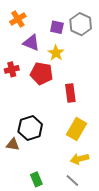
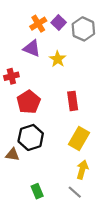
orange cross: (18, 19) -> (38, 24), moved
purple square: (57, 27) -> (59, 23), moved, turned 32
red pentagon: (42, 74) -> (29, 102), moved, turned 30
yellow arrow: (80, 159) -> (82, 170), turned 120

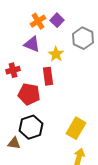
gray hexagon: (83, 29) -> (83, 38), moved
red rectangle: (73, 101) -> (48, 76), moved
red pentagon: (29, 102) -> (29, 94), turned -30

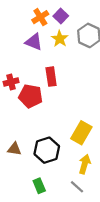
yellow star: (56, 54) -> (60, 39), moved
red cross: (13, 70) -> (11, 82), moved
black hexagon: (31, 127) -> (47, 150), moved

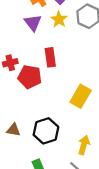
purple triangle: (34, 42) -> (33, 23), turned 30
yellow rectangle: (81, 133) -> (81, 96), moved

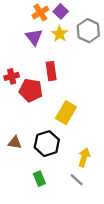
yellow rectangle: (81, 96) -> (66, 113), moved

